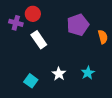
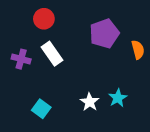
purple cross: (16, 23) -> (21, 59), moved
white star: (59, 74) -> (90, 102), moved

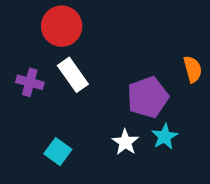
red circle: (44, 19) -> (62, 26), size x1.4
purple pentagon: (104, 34) -> (148, 97), moved

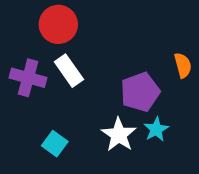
purple cross: (30, 82) -> (28, 78), size x1.4
white star: (125, 142) -> (119, 135), size x1.4

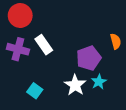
red circle: (58, 24) -> (20, 15), moved

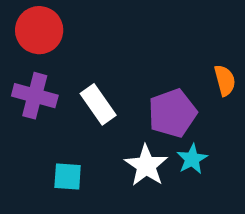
white rectangle: (44, 45) -> (98, 104), moved
cyan square: (35, 91) -> (68, 176), turned -32

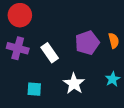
purple pentagon: (172, 113) -> (87, 43), moved
cyan star: (192, 159) -> (113, 79), moved

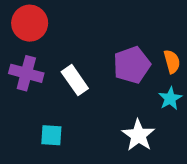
cyan star: (113, 79) -> (170, 98), moved
white star: (74, 84) -> (138, 135), moved

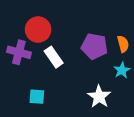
red circle: (30, 23) -> (38, 30), moved
purple pentagon: (132, 65) -> (94, 46), turned 30

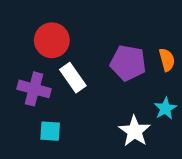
purple cross: (19, 52) -> (34, 89), moved
cyan star: (122, 70) -> (165, 108), moved

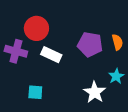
white rectangle: (73, 78) -> (51, 55), turned -30
purple cross: (34, 89) -> (16, 51), moved

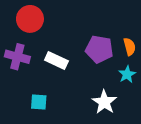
red circle: (36, 28) -> (30, 19), moved
cyan star: (116, 76) -> (127, 74), moved

